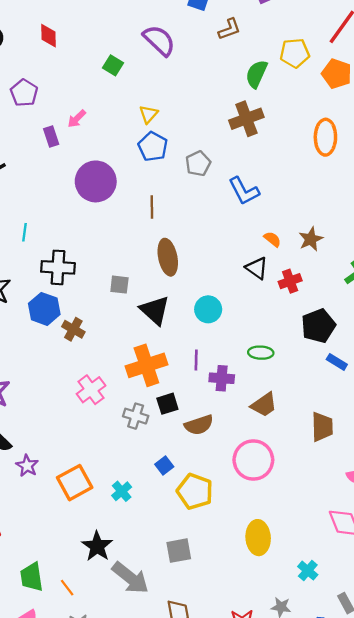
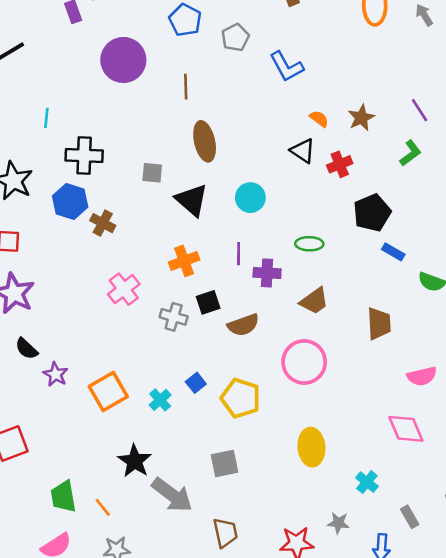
orange cross: (146, 365) -> (184, 261), size x0.7
blue square: (164, 465) -> (196, 383), moved

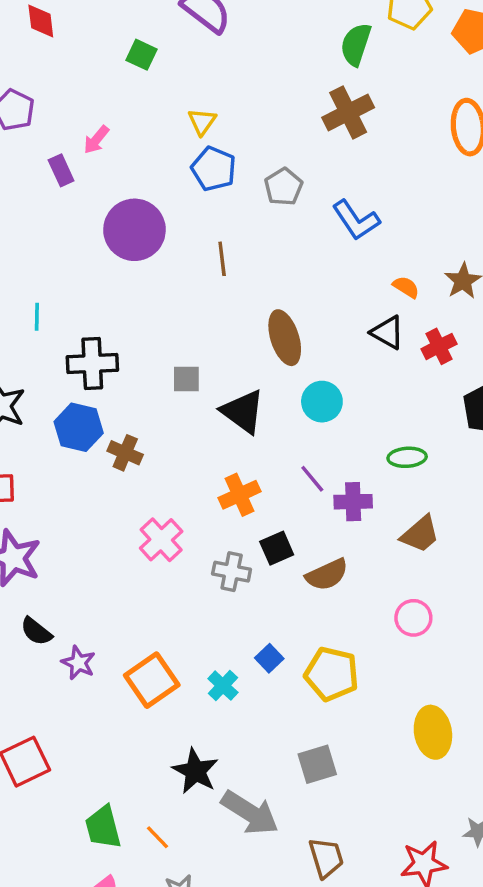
brown ellipse: (205, 141) -> (285, 338), moved
purple line: (239, 254) -> (312, 479), turned -35
pink circle: (304, 362) -> (413, 618), size x0.6

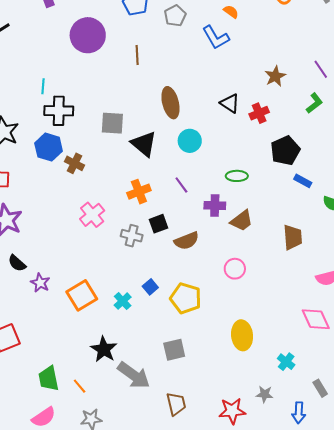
orange semicircle: (406, 287) -> (231, 12), moved
cyan line: (37, 317) -> (43, 86), moved
gray square: (186, 379) -> (112, 123), size x1.4
purple cross: (353, 502) -> (215, 205), moved

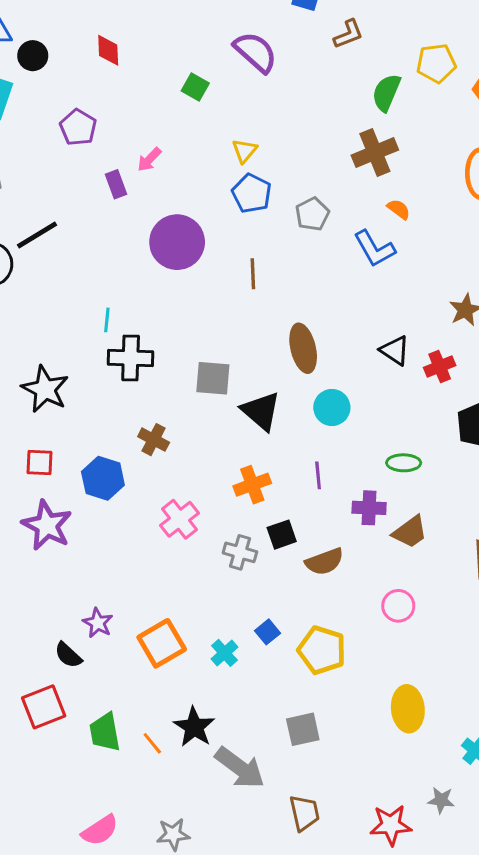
blue hexagon: (49, 147) -> (103, 478), moved
purple line: (181, 185) -> (318, 475), turned 30
black semicircle: (17, 263) -> (68, 655), moved
green trapezoid: (49, 378) -> (105, 732), moved
orange line: (80, 386) -> (152, 743), moved

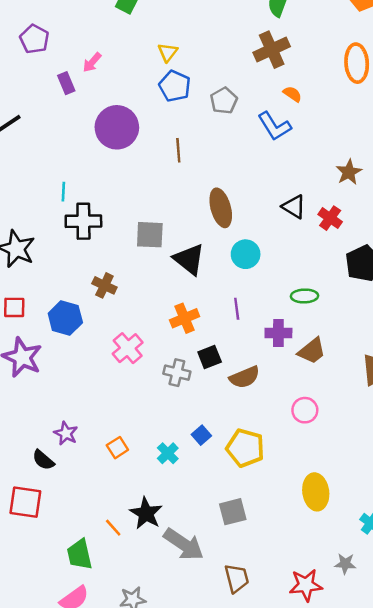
red cross: (440, 367) -> (330, 218), turned -30
orange square: (162, 643) -> (117, 448), size x0.6
red square: (44, 707) -> (25, 502), turned 32
green trapezoid: (105, 732) -> (80, 554), moved

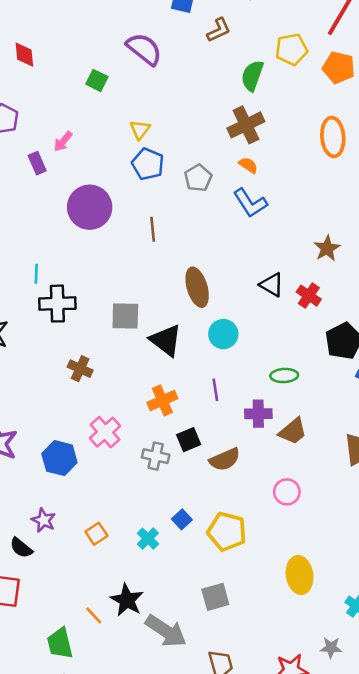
orange semicircle: (292, 94) -> (248, 165), moved
blue hexagon: (65, 318) -> (59, 458), moved

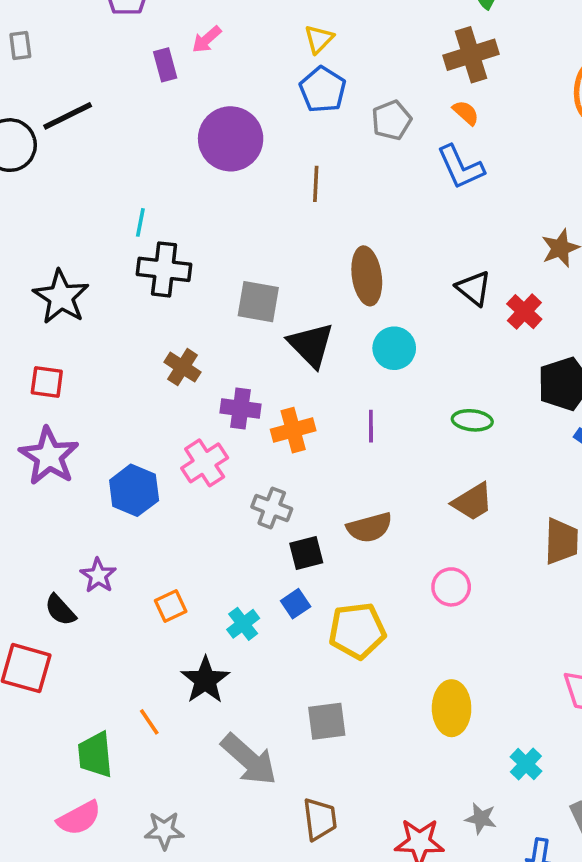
purple cross: (258, 414) -> (241, 408), moved
black square: (189, 440) -> (306, 553), moved
yellow pentagon: (227, 532) -> (357, 631), turned -30
black star: (127, 600) -> (205, 680), moved

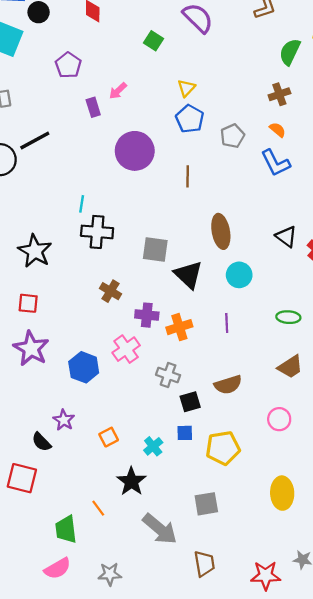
brown cross: (471, 55) -> (279, 94), size x0.7
blue square: (296, 604) -> (185, 433), turned 35

